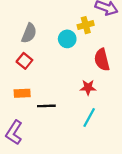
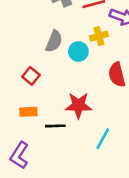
gray semicircle: (29, 33) -> (54, 41), moved
red star: (88, 87) -> (78, 105), moved, size x1.5

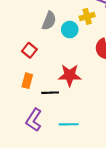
orange rectangle: (28, 112) -> (27, 81), turned -72
cyan line: (103, 139) -> (69, 124), moved, turned 60
purple L-shape: (19, 155) -> (34, 120), moved

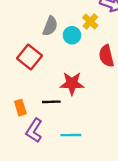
yellow cross: (87, 16) -> (90, 21), turned -32
red square: (29, 50) -> (30, 57), size x1.5
orange rectangle: (27, 81) -> (20, 108), moved, turned -32

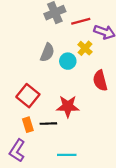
red square: (30, 57) -> (28, 96), moved
orange rectangle: (20, 108) -> (28, 125), moved
purple L-shape: (34, 130) -> (17, 151), moved

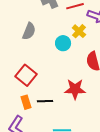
gray semicircle: (47, 52) -> (29, 31), moved
red star: (68, 106) -> (75, 89), moved

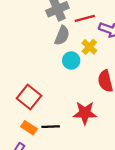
gray semicircle: (29, 31) -> (62, 35), moved
orange rectangle: (26, 102) -> (29, 128), turned -40

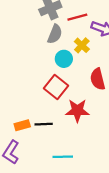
red square: (29, 97) -> (56, 87), moved
orange rectangle: (29, 128) -> (22, 125), turned -49

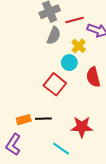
cyan circle: (64, 59) -> (69, 63), moved
red star: (77, 111) -> (82, 127), moved
cyan line: (63, 157) -> (61, 149), turned 36

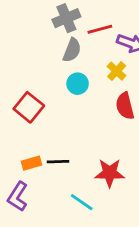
yellow cross: (79, 46) -> (117, 71), moved
cyan circle: (69, 63) -> (78, 84), moved
red square: (55, 84) -> (29, 107), moved

